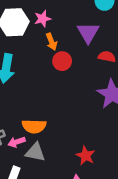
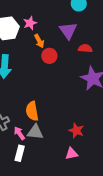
orange semicircle: (34, 126) -> (32, 111), turned 84
pink arrow: (17, 142) -> (19, 133), moved, turned 80

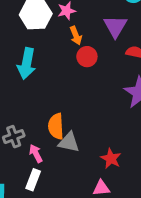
gray triangle: (35, 132) -> (69, 142), moved

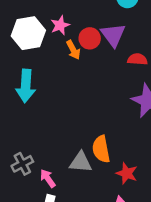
red circle: (87, 57) -> (90, 38), moved
orange semicircle: (56, 126) -> (101, 149), moved

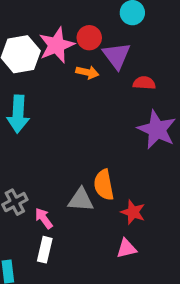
pink star: (60, 25) -> (57, 45), size x1.6
red circle: (90, 38) -> (89, 38), moved
orange arrow: (73, 50) -> (87, 72), moved, turned -48

